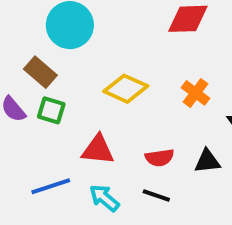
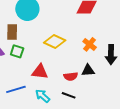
brown rectangle: (40, 72) -> (12, 32), turned 49
black triangle: (207, 161) -> (88, 70), moved

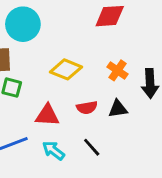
red semicircle: (71, 76) -> (87, 108), moved
black line: (69, 95) -> (92, 147), turned 32

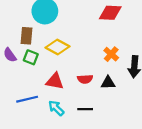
yellow diamond: (66, 69) -> (58, 47), moved
black line: (92, 147) -> (85, 109), turned -56

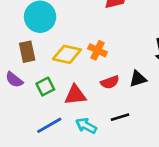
orange cross: (111, 54) -> (98, 50), moved
green square: (31, 57) -> (45, 87), moved, turned -32

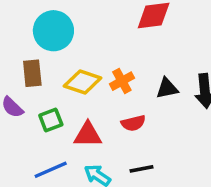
orange cross: (98, 50) -> (122, 81), turned 30
black triangle: (138, 79) -> (167, 88), moved

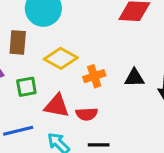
orange cross: (122, 81) -> (94, 76), moved
red semicircle: (133, 123) -> (87, 114), moved

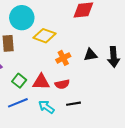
yellow diamond: (61, 58) -> (45, 36), moved
green square: (26, 87) -> (19, 81), moved, turned -32

